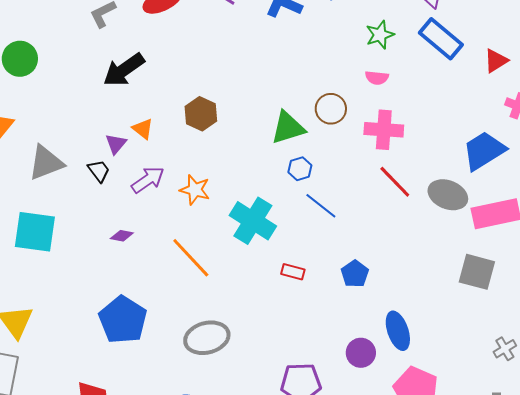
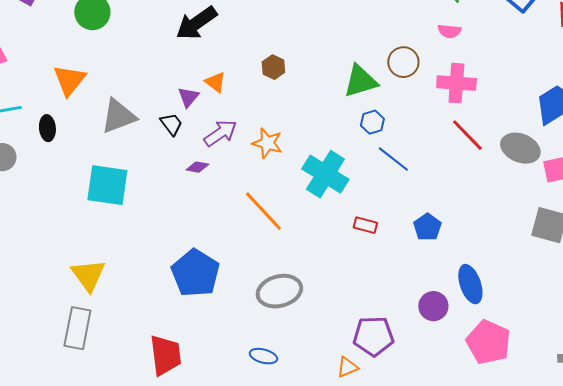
brown hexagon: (201, 114) -> (273, 67), size x0.7
purple diamond: (122, 236) -> (197, 167), moved

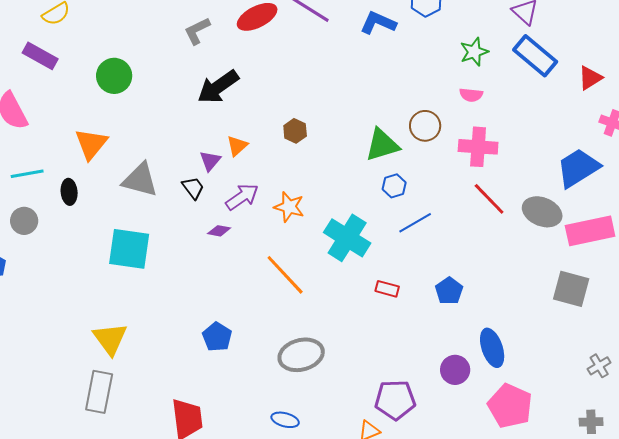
orange triangle: (215, 82) -> (237, 146), turned 40
gray triangle: (118, 116) -> (140, 180), turned 36
blue line: (393, 159) -> (415, 223), turned -68
blue pentagon: (195, 273) -> (217, 337), size x0.6

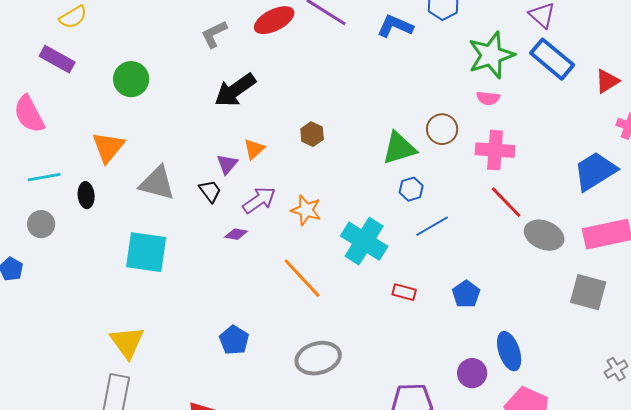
green star: (474, 52) -> (491, 55), size x1.6
gray ellipse: (542, 212) -> (544, 235), moved

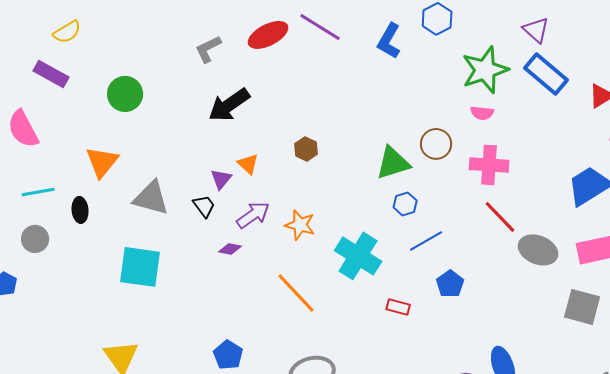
blue L-shape: (395, 26) -> (389, 41), turned -84
orange triangle: (254, 149) -> (248, 164), turned -35
blue pentagon: (466, 294) -> (450, 284), moved

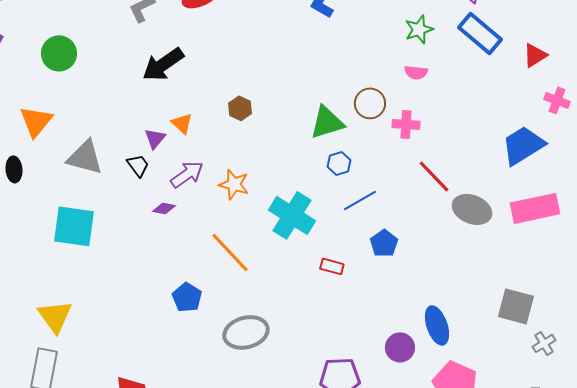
green star: (485, 70) -> (419, 29), size x0.6
pink cross: (489, 165) -> (406, 124), moved, size x0.7
gray square: (582, 307) -> (516, 306), moved
blue pentagon: (228, 355) -> (187, 297), moved

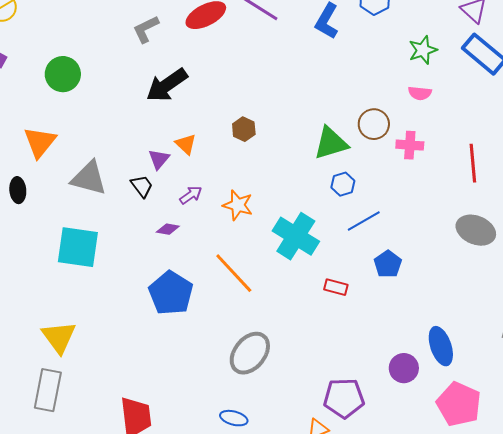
purple arrow: (187, 174) -> (191, 195), size x0.7
red line: (434, 176) -> (473, 163), moved, turned 39
blue pentagon: (187, 297) -> (171, 293), moved, size x1.5
gray ellipse: (246, 332) -> (250, 353), turned -36

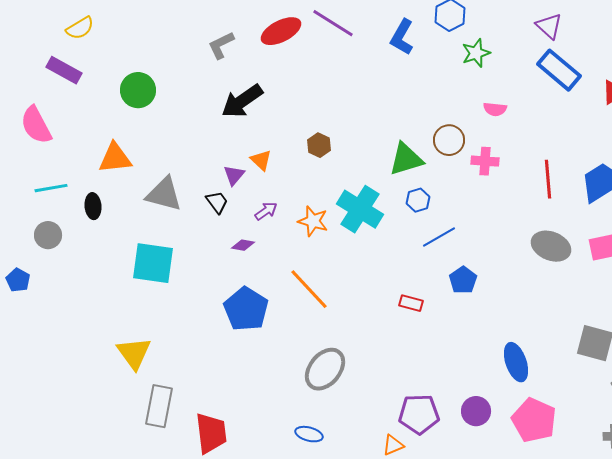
green star: (423, 50) -> (476, 53), moved
orange triangle: (40, 142) -> (115, 158), turned 45
cyan cross: (296, 236) -> (360, 209), moved
purple circle: (404, 368) -> (476, 411), moved
gray rectangle: (48, 390) -> (159, 406), moved

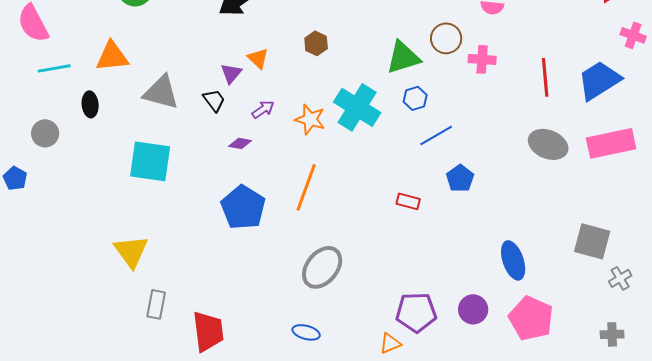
cyan line: (51, 188) -> (54, 68), moved
orange line: (309, 289) -> (306, 187), turned 63
gray rectangle: (159, 406) -> (156, 304), size x0.7

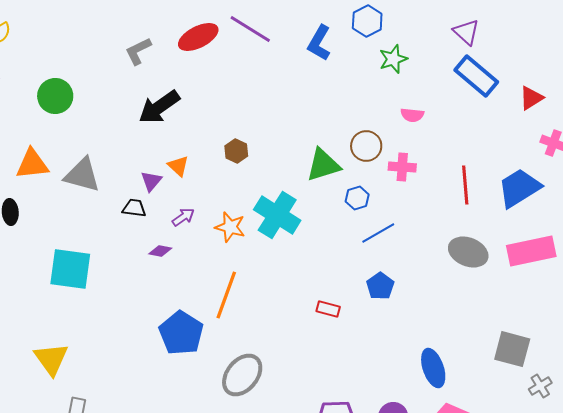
gray triangle: (161, 92) -> (82, 175), moved
blue hexagon: (415, 98) -> (357, 198), moved
black trapezoid: (214, 100) -> (134, 208), turned -45
blue line: (436, 135) -> (378, 233), moved
blue pentagon: (243, 207) -> (181, 333), moved

